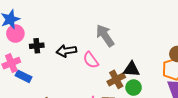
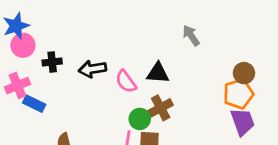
gray arrow: (105, 36) -> (191, 36), moved, size x0.7
black triangle: (132, 69) -> (158, 73), moved
green circle: (134, 88) -> (140, 119), moved

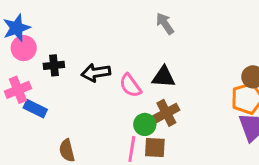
gray arrow: (191, 36) -> (165, 24), moved

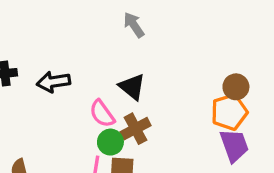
black triangle: (164, 77) -> (132, 87), turned 35
pink semicircle: (130, 86) -> (102, 114), moved

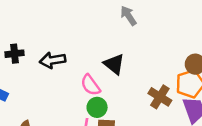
gray arrow: (134, 25) -> (128, 16), moved
brown cross: (136, 129) -> (160, 97), moved, turned -30

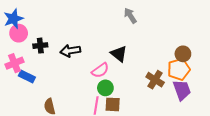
pink semicircle: (90, 85) -> (100, 70), turned -90

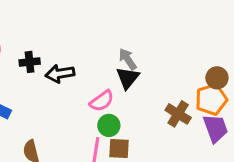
gray arrow: (130, 16) -> (128, 59), moved
black cross: (40, 46) -> (30, 62), moved
black triangle: (119, 54) -> (128, 78), turned 30

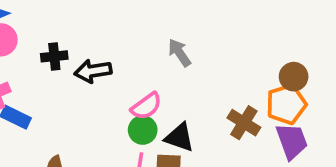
black triangle: (128, 78) -> (179, 137), moved, turned -50
green circle: (109, 125) -> (143, 130), moved

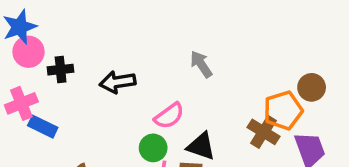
black cross: (54, 56) -> (61, 70), moved
orange pentagon: (286, 104) -> (283, 111), moved
green circle: (143, 130) -> (153, 148), moved

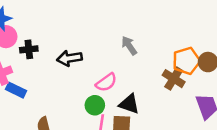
orange pentagon: (283, 111) -> (186, 61), moved
brown cross: (264, 132) -> (174, 79), moved

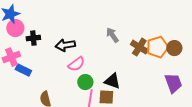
brown cross: (174, 79) -> (139, 47), moved
pink semicircle: (106, 82) -> (76, 64), moved

